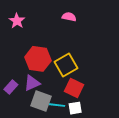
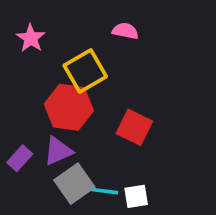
yellow square: (66, 65) -> (85, 71), moved
red square: (74, 88) -> (134, 127), moved
gray square: (41, 101) -> (74, 184), turned 35

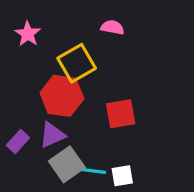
red square: (134, 127) -> (121, 114), turned -36

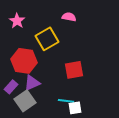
red hexagon: (62, 96) -> (24, 61), moved
gray square: (67, 164) -> (25, 101), moved
cyan line: (93, 171) -> (66, 101), moved

